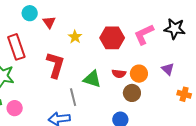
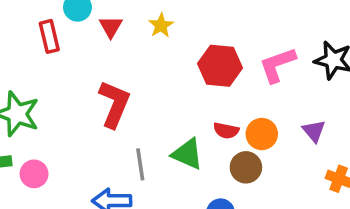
yellow star: (75, 37) -> (161, 25), moved
red rectangle: (16, 47) -> (49, 36), moved, size x0.7
green triangle: (92, 79) -> (187, 154), moved

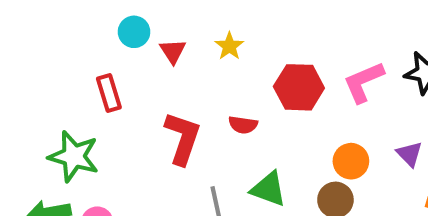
red rectangle: (49, 36) -> (109, 93), moved
red semicircle: (226, 131) -> (243, 125), moved

